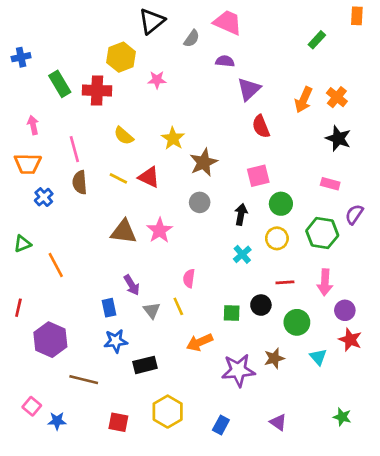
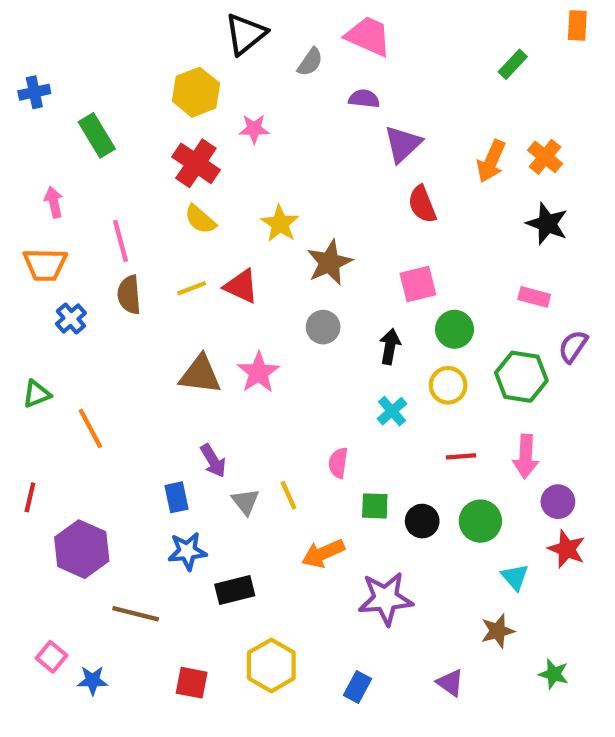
red cross: (97, 90) -> (196, 163), moved, turned 32
yellow line: (118, 178) -> (192, 288), turned -48
pink semicircle: (189, 278) -> (338, 463), moved
black circle: (261, 305) -> (422, 521), moved
brown star: (274, 358) -> (498, 631), moved

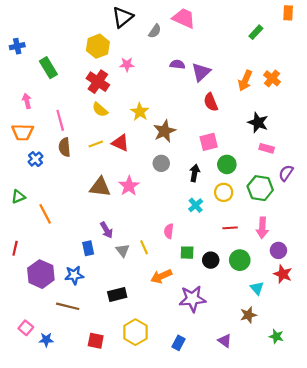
purple semicircle: (364, 99) -> (177, 64), moved
black star: (547, 224) -> (258, 122), moved
blue star: (187, 551) -> (74, 275), moved

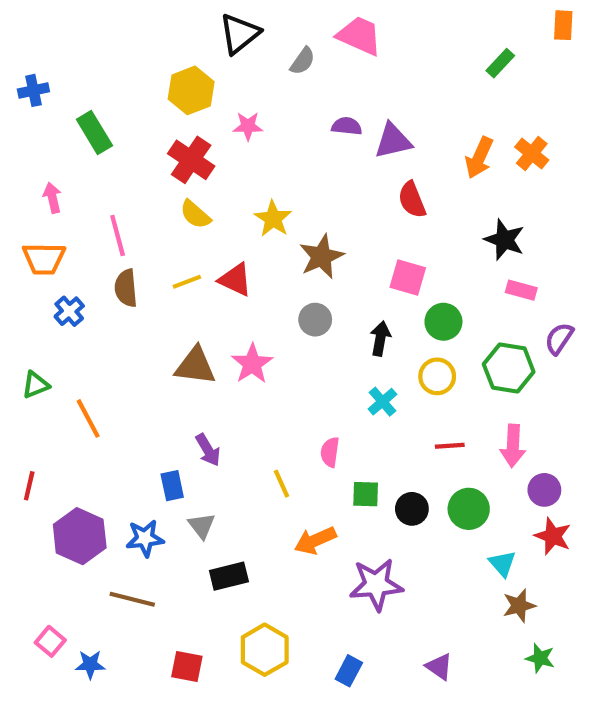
purple triangle: (201, 72) -> (393, 141), turned 30
pink square: (209, 142) -> (408, 278), turned 30
gray triangle: (123, 250) -> (202, 526), moved
brown star: (248, 315) -> (519, 606), moved

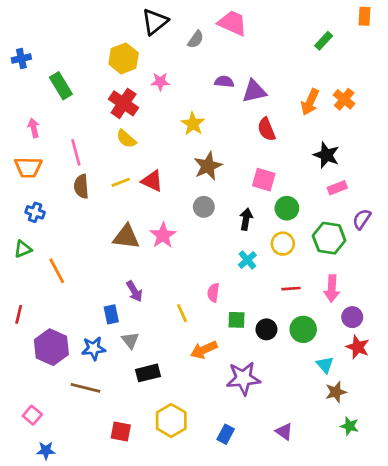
yellow star: (273, 219) -> (193, 124), moved
pink rectangle: (521, 290) -> (337, 188), turned -36
blue cross: (69, 311) -> (35, 212), moved, turned -30
blue star: (90, 664) -> (46, 451), moved

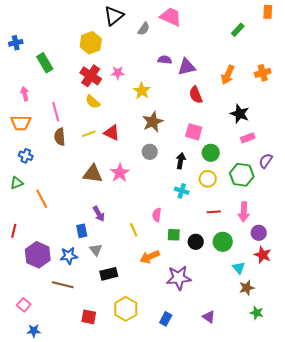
pink star: (160, 82) -> (118, 73), moved
orange cross: (344, 99) -> (263, 73), moved, turned 35
cyan cross: (247, 260) -> (182, 191), turned -32

